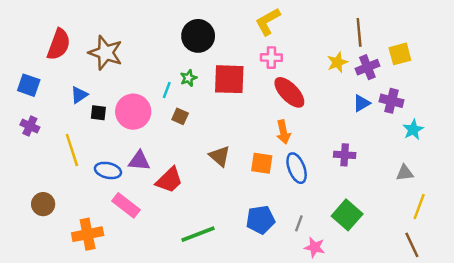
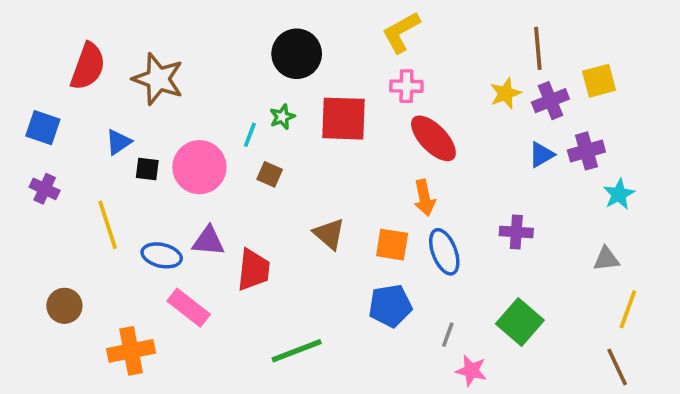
purple cross: (391, 101) -> (586, 151), turned -30
red trapezoid: (169, 180) -> (253, 270), turned -40
blue pentagon: (261, 220) -> (390, 306), moved

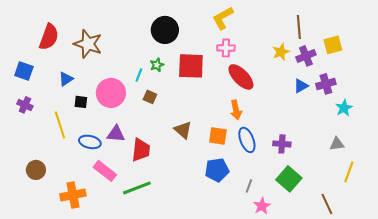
black square: (147, 169) -> (81, 102), moved
purple cross: (516, 232) -> (282, 144), moved
green line: (297, 351) -> (137, 188), moved
brown line: (617, 367) -> (327, 204), moved
pink star: (471, 371) -> (262, 206), turned 30

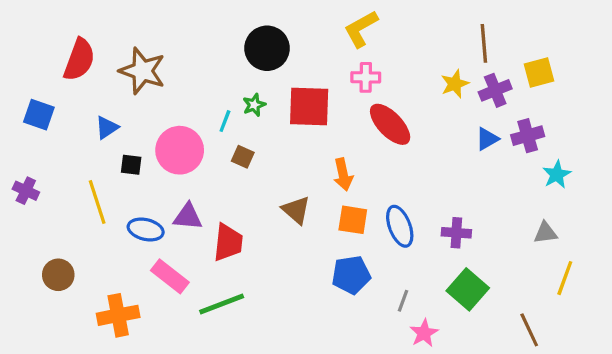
purple cross: (25, 105) -> (26, 191), moved
orange arrow: (236, 110) -> (343, 174), moved

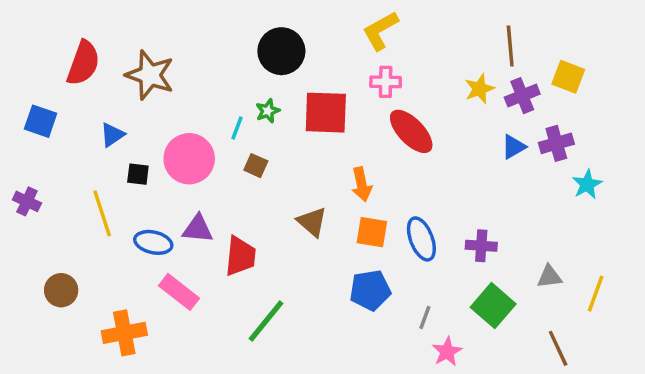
yellow square: (539, 73) -> (568, 77), turned 36
gray triangle: (545, 233) -> (549, 277), moved
green line: (222, 304) -> (266, 321), moved, turned -30

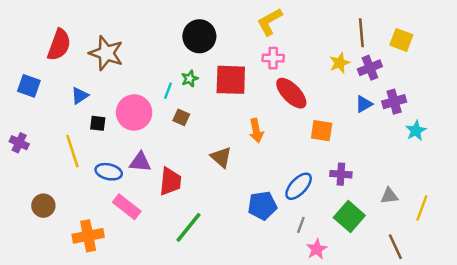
yellow square: (568, 77) -> (401, 40), moved
orange square: (372, 232) -> (322, 131), moved
blue ellipse: (421, 239) -> (299, 186), moved, turned 64

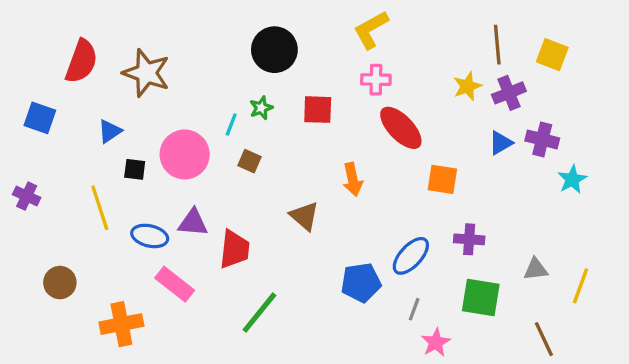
red square: (231, 80) -> (318, 110), size x0.7
purple cross: (394, 102) -> (542, 139), turned 30
green square: (349, 216) -> (481, 297), turned -32

